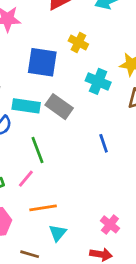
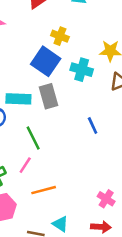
blue square: (42, 62) -> (46, 61), moved, turned 32
gray rectangle: (59, 107) -> (49, 96), turned 45
cyan triangle: (58, 233) -> (60, 224), moved, turned -30

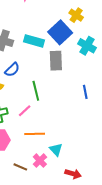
cyan rectangle: (18, 99) -> (34, 41), moved
pink cross: (106, 199) -> (40, 161), moved
cyan triangle: (60, 224) -> (56, 150), moved

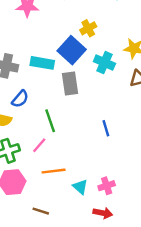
yellow cross: (76, 15) -> (88, 28), turned 32
blue line: (85, 92) -> (106, 128), moved
pink cross: (40, 161) -> (107, 186), moved, turned 32

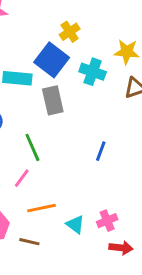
blue line: (106, 128) -> (101, 151), turned 42
brown line: (41, 211) -> (29, 242), moved
red arrow: (103, 213) -> (121, 248), moved

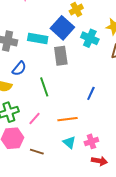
pink line: (22, 178) -> (35, 118), moved
orange line: (41, 208) -> (68, 119), moved

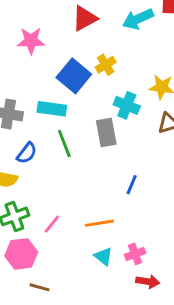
blue square: (62, 28) -> (74, 76), moved
gray rectangle: (61, 56) -> (106, 132), moved
green line: (44, 87) -> (64, 144), moved
brown line: (37, 152) -> (40, 287), moved

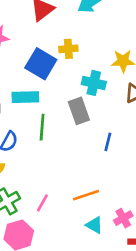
yellow cross: (106, 65) -> (68, 49), turned 36
green line: (64, 144) -> (42, 127), turned 35
blue line: (132, 185) -> (108, 142), moved

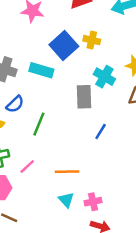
green line: (42, 127) -> (39, 124), moved

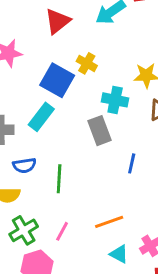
yellow cross: (92, 40) -> (87, 63), turned 35
cyan rectangle: (41, 70) -> (41, 117), turned -50
blue semicircle: (15, 104) -> (24, 165), turned 54

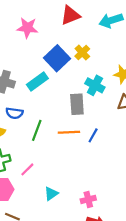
orange line: (109, 222) -> (69, 132), moved
cyan triangle: (119, 254) -> (51, 194), moved, turned 40

